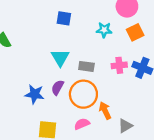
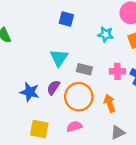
orange arrow: (105, 110) -> (110, 103), moved

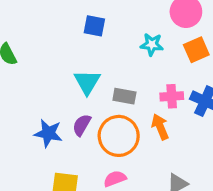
orange arrow: (110, 103) -> (160, 127), moved

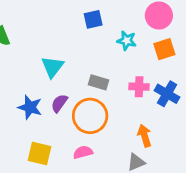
blue square: (94, 26) -> (93, 19), moved, turned -30
cyan triangle: (87, 82) -> (52, 67), moved
orange arrow: (160, 127) -> (144, 136), moved

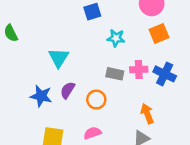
cyan star: (127, 41) -> (116, 38), moved
gray rectangle: (99, 82) -> (115, 74), moved
orange circle: (90, 116) -> (96, 100), size x0.6

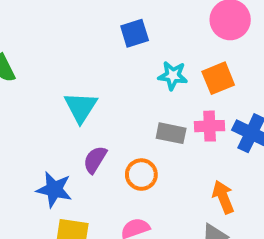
orange square: (159, 33) -> (218, 78), moved
blue star: (41, 96) -> (54, 189), moved

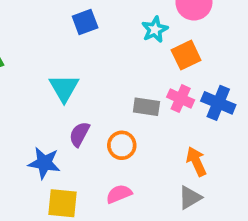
blue square: (135, 33) -> (85, 22), moved
cyan star: (173, 76) -> (155, 30), moved, turned -30
pink cross: (210, 126) -> (181, 99), turned 30

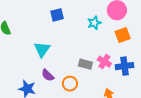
orange square: (186, 55) -> (123, 35), moved
blue cross: (218, 103) -> (124, 66), turned -36
purple semicircle: (79, 134) -> (48, 75), turned -80

